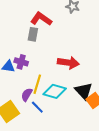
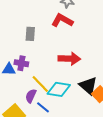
red L-shape: (41, 19) -> (62, 20), moved
yellow line: (37, 84) -> (40, 84), turned -54

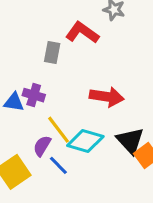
red L-shape: (62, 20) -> (82, 33), moved

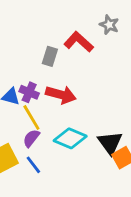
red arrow: (107, 97) -> (61, 95), moved
yellow line: (58, 130) -> (31, 117), moved
blue line: (58, 165) -> (33, 165), moved

